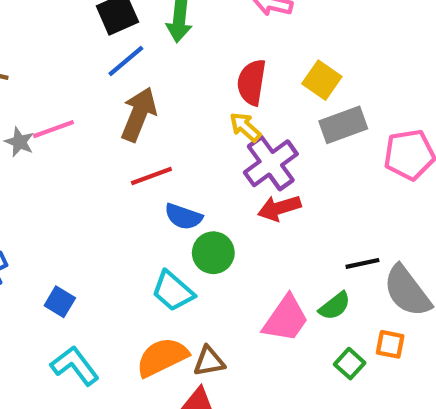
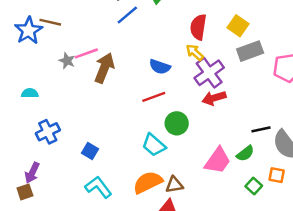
brown arrow: (139, 114) -> (104, 68), moved
red line: (151, 176) -> (154, 97), moved
blue semicircle: (183, 217) -> (160, 67), moved

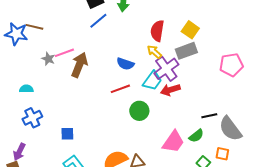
blue star: (29, 31) -> (16, 34), turned -30
gray rectangle: (250, 51) -> (186, 51), moved
cyan semicircle: (30, 93) -> (26, 89), moved
cyan trapezoid: (154, 145) -> (152, 81), moved, turned -95
blue square: (90, 151) -> (67, 134), turned -32

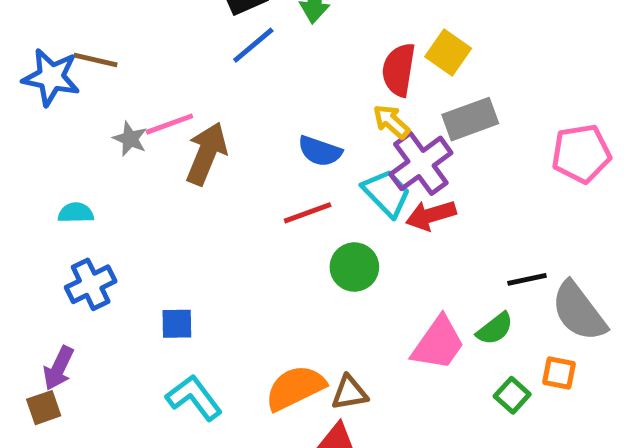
yellow square: (190, 30) -> (448, 53), moved
cyan trapezoid: (152, 81) -> (386, 193), turned -80

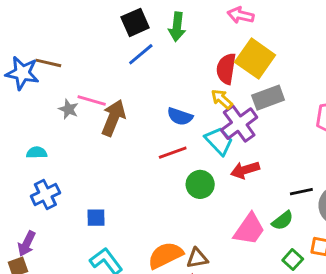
yellow square: (448, 53) -> (255, 59), size x1.5
pink line: (169, 124) -> (92, 101), turned 36
red arrow: (431, 215) -> (245, 170), moved

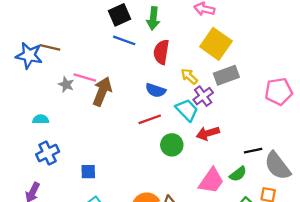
blue line: (141, 54) -> (124, 40), turned 60
red semicircle: (226, 69) -> (161, 52), moved
purple cross: (239, 124) -> (203, 96), size x0.7

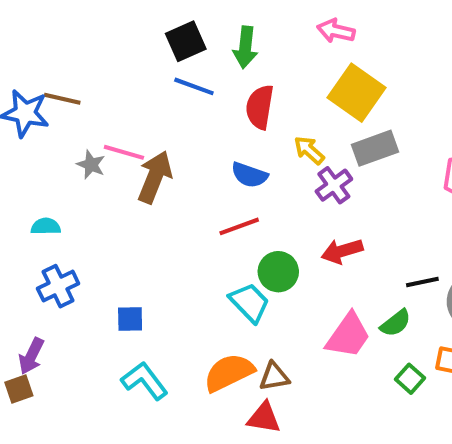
cyan trapezoid: (187, 110) -> (249, 303), moved

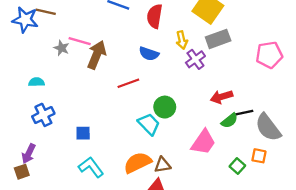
yellow arrow: (309, 150) -> (182, 40), turned -144
red line: (239, 226) -> (128, 83), moved
red arrow: (342, 251) -> (222, 97), moved
green semicircle: (396, 323) -> (229, 121), moved

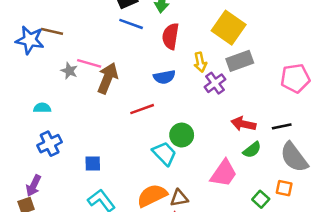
blue semicircle: (149, 54) -> (164, 77), turned -30
red arrow: (222, 97) -> (243, 124), turned 30
black line: (244, 113) -> (282, 126), moved

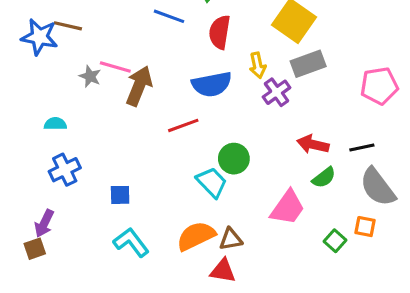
blue semicircle: (164, 77) -> (212, 84), size x1.4

